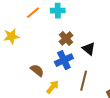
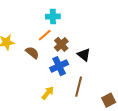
orange line: (33, 13) -> (45, 35), moved
brown semicircle: (37, 70) -> (32, 53), moved

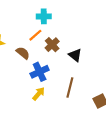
blue cross: (59, 66) -> (40, 72), moved

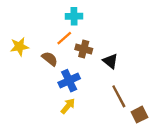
brown cross: (52, 45) -> (84, 49), turned -32
brown line: (70, 87) -> (119, 96), moved, turned -42

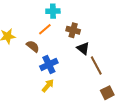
brown cross: (84, 49) -> (73, 30), moved
brown line: (119, 96) -> (96, 65), moved

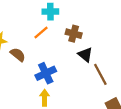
brown semicircle: (33, 46) -> (18, 55), moved
yellow arrow: (48, 86) -> (45, 98), turned -40

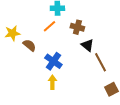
blue cross: (46, 73) -> (53, 61), turned -30

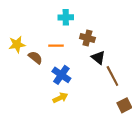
orange line: (49, 26) -> (56, 46), moved, turned 40
yellow arrow: (52, 82) -> (60, 98), turned 64

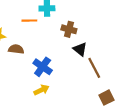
orange line: (56, 46) -> (29, 21), moved
brown semicircle: (35, 58) -> (16, 49), turned -32

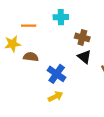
orange line: (29, 21) -> (29, 26), moved
black triangle: (80, 49) -> (84, 57), moved

